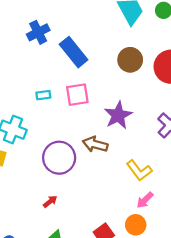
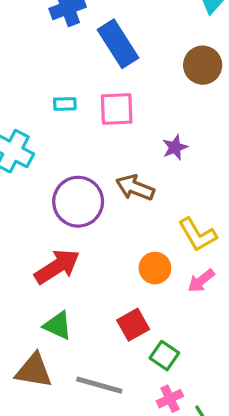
purple star: (118, 115) -> (175, 147), size x0.6
red arrow: (50, 201) -> (57, 267), size x2.0
orange circle: (136, 225) -> (155, 268), moved

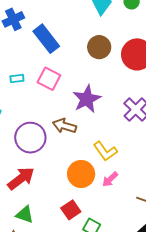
pink square: (117, 109) -> (49, 79), turned 35
purple star: (175, 147) -> (87, 99), size x1.8
orange circle: (155, 268) -> (81, 174), size x1.4

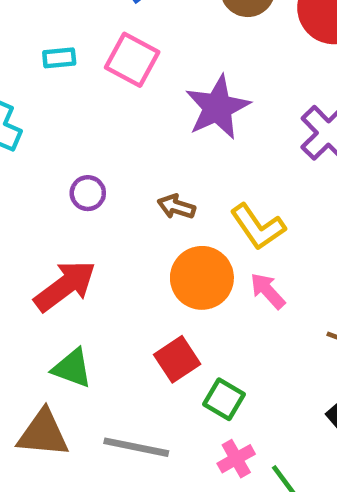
brown arrow: (64, 126) -> (176, 207), moved, size x0.7
purple circle: (30, 138) -> (88, 193), size x0.5
pink arrow: (110, 179) -> (268, 291), turned 90

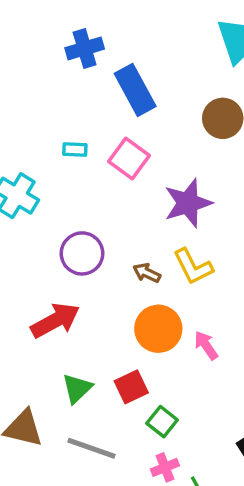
purple circle: (88, 193) -> (82, 253), size x1.6
yellow L-shape: (258, 227) -> (193, 267), moved
green triangle: (72, 368) -> (77, 388), moved, turned 48

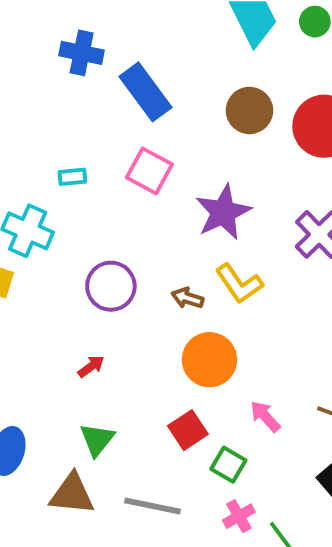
blue cross: (85, 48) -> (82, 53), turned 36
cyan rectangle: (75, 150) -> (72, 177), moved
red arrow: (55, 320) -> (91, 366), size x0.5
pink arrow: (206, 345) -> (265, 416), moved
green triangle: (77, 388) -> (97, 439), moved

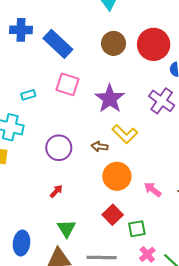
pink arrow: (265, 416) -> (153, 189), moved
green square: (228, 465) -> (137, 229), turned -30

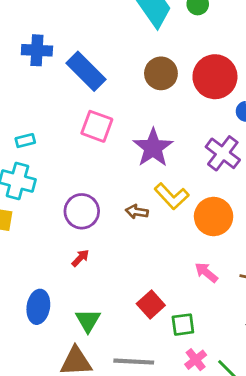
cyan rectangle: (28, 95) -> (25, 141), moved
orange circle: (117, 176) -> (214, 217), moved
red arrow: (56, 191) -> (80, 258), moved
blue ellipse: (22, 243) -> (38, 307), moved

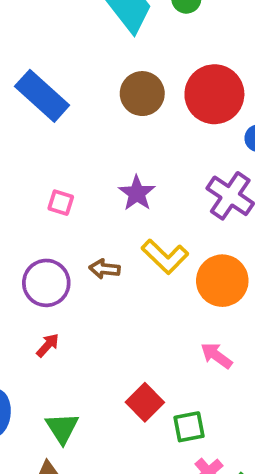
pink square: (97, 126) -> (61, 203), moved, size x0.6
purple star: (153, 148) -> (137, 193), size x0.7
brown arrow: (137, 212) -> (105, 269), moved

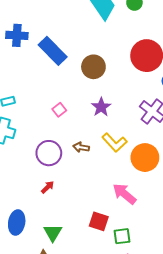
brown circle: (142, 94) -> (93, 67), moved
pink square: (61, 203) -> (59, 110), turned 32
pink arrow: (216, 356) -> (124, 194), moved, size x1.4
red square: (145, 402) -> (99, 221), turned -30

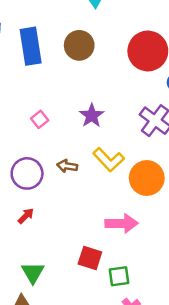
blue rectangle: (53, 51) -> (31, 46), turned 36
brown circle: (93, 67) -> (79, 45), moved
pink arrow: (124, 194) -> (122, 223), turned 140

